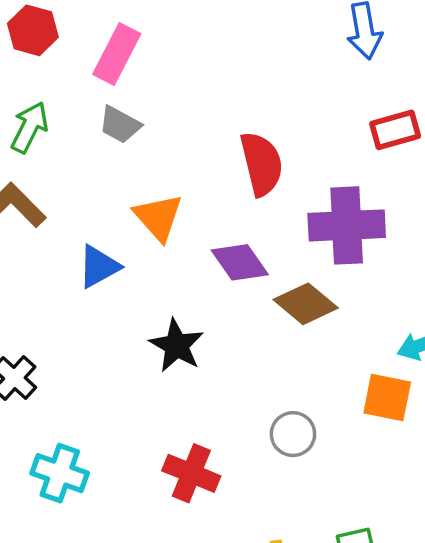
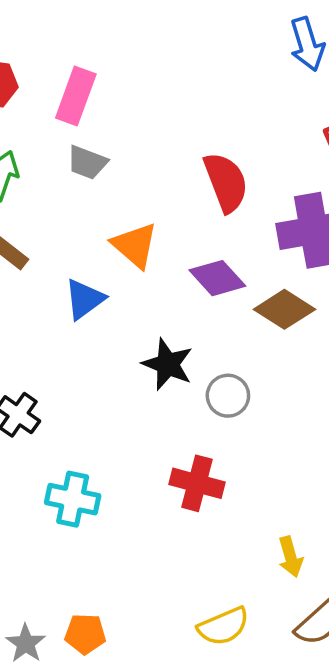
gray circle: (293, 434) -> (228, 396), moved

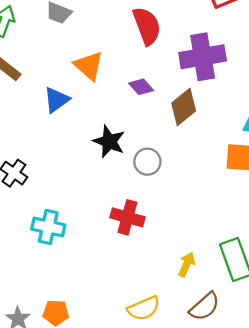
purple diamond: (217, 278) -> (141, 87), size x0.7
brown diamond: (284, 309) -> (184, 107), turned -72
yellow arrow: (291, 557) -> (187, 264), turned -140

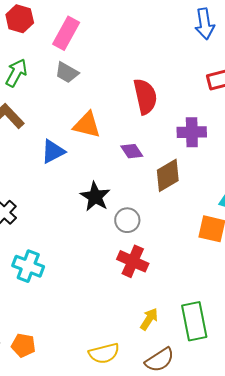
purple cross: (203, 57) -> (192, 132), size x0.7
orange triangle: (89, 66) -> (87, 125), turned -36
red cross: (127, 217) -> (133, 261), moved

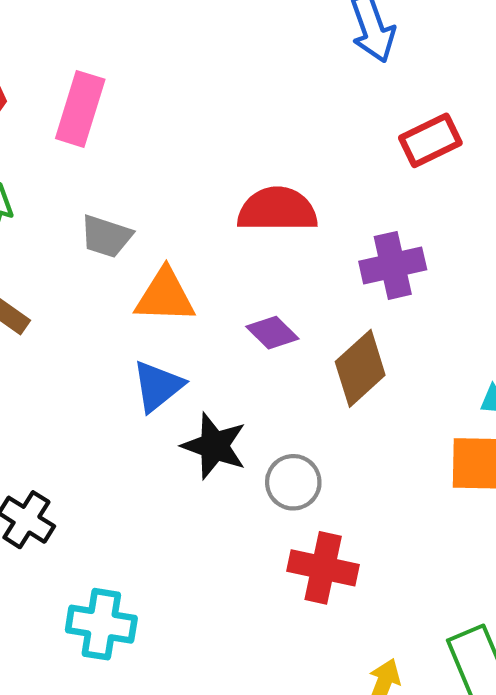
gray trapezoid: (67, 73) -> (106, 236), moved
red semicircle: (145, 97) -> (277, 210), turned -66
blue triangle: (53, 151) -> (158, 386), moved

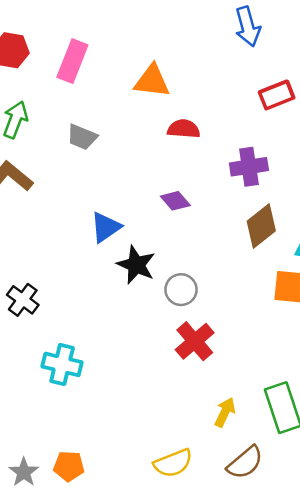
red semicircle: (277, 210) -> (184, 129), size x0.7
orange triangle: (165, 296) -> (152, 81), moved
brown diamond: (360, 368) -> (261, 226), moved
red cross: (323, 568) -> (195, 341), turned 33

